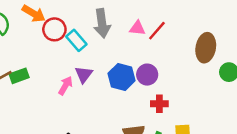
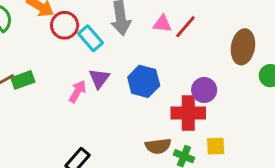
purple circle: (147, 75) -> (204, 90), moved
red cross: (159, 104) -> (188, 113), size x1.6

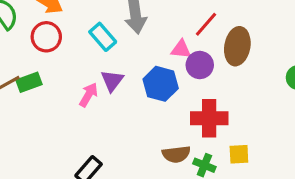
pink triangle: (162, 24) -> (181, 49), moved
red circle: (65, 25) -> (46, 37), moved
brown ellipse: (243, 47) -> (237, 46), moved
purple circle: (204, 90) -> (200, 65), moved

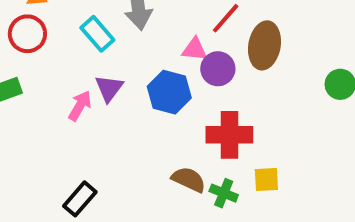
brown semicircle: (176, 154) -> (189, 179), turned -148

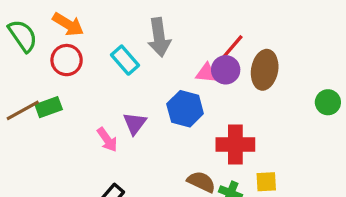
purple circle: (218, 69) -> (226, 70), moved
purple triangle: (109, 88) -> (135, 123), moved
pink arrow: (80, 106) -> (107, 140), moved, turned 115

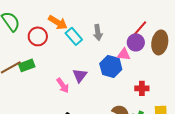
orange arrow: (68, 24) -> (58, 22), moved
gray arrow: (159, 37) -> (98, 32), moved, size x0.7
pink triangle: (206, 73) -> (124, 54), moved
red cross: (235, 144) -> (142, 88), size x0.6

